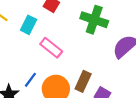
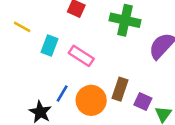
cyan rectangle: (28, 25) -> (49, 45), moved

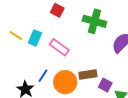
yellow line: (22, 27) -> (16, 35), moved
brown rectangle: (120, 89) -> (88, 74), turned 60

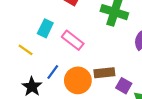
yellow line: (16, 35) -> (26, 50), moved

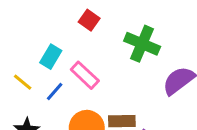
blue line: (53, 72) -> (55, 91), moved

